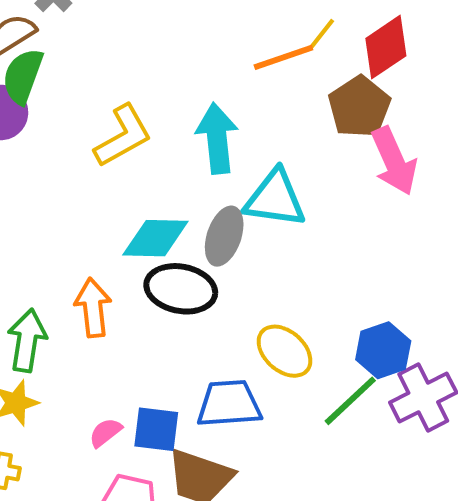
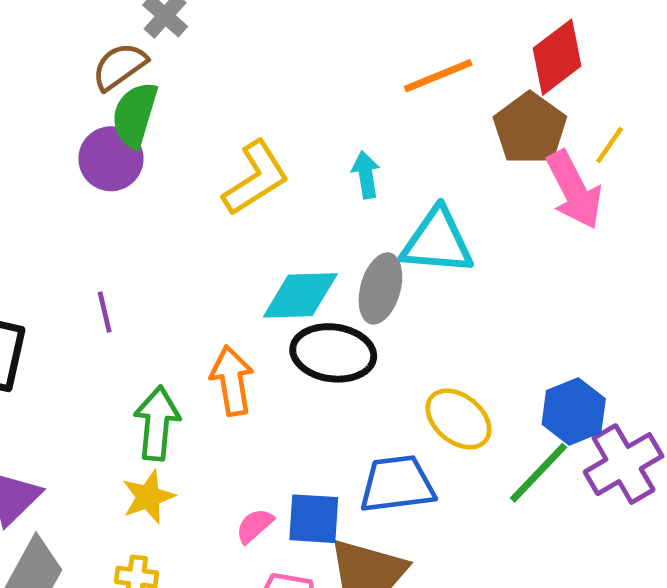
yellow line: (322, 34) -> (610, 145), moved
cyan arrow: (217, 138) -> (366, 175), size x0.6

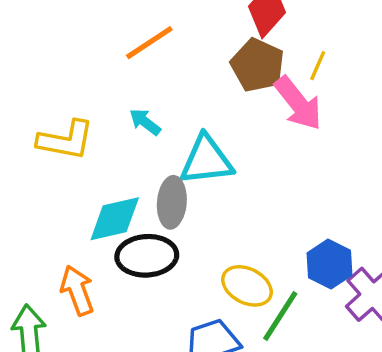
orange line: (438, 76) -> (149, 43), moved
cyan arrow: (366, 175) -> (145, 122), turned -32
yellow L-shape: (256, 178) -> (66, 140), turned 54
green line: (539, 473) -> (280, 316), moved

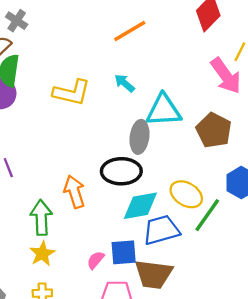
brown pentagon: (258, 65) -> (214, 130), moved
cyan diamond: (115, 219) -> (140, 206), moved

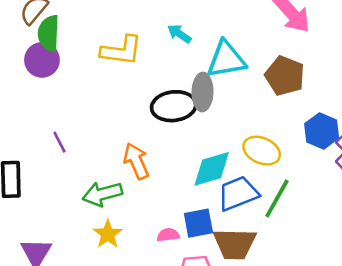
black ellipse: (121, 171) -> (174, 106), moved
green line: (207, 215) -> (277, 198), moved
green arrow: (41, 218) -> (102, 194), turned -96
pink semicircle: (96, 260) -> (168, 235), turned 48

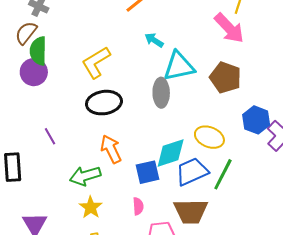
cyan arrow: (179, 34) -> (154, 40), moved
yellow L-shape: (121, 50) -> (96, 62), turned 144
black ellipse: (174, 106) -> (104, 103), moved
blue square: (198, 223) -> (147, 172), moved
pink semicircle: (168, 235) -> (138, 206), turned 96

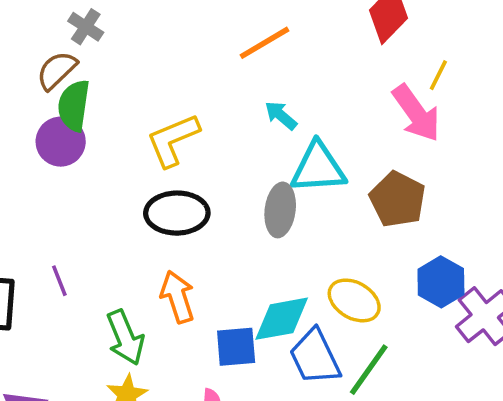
purple line: (50, 136) -> (59, 281), moved
blue trapezoid: (192, 172) -> (315, 357), turned -100
green arrow: (85, 176) -> (125, 338), turned -104

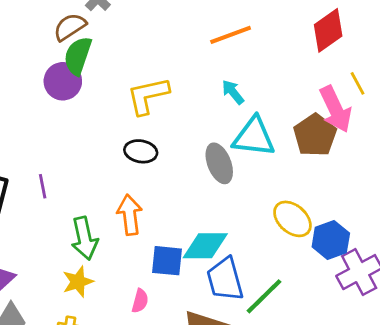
yellow line: (438, 75) -> (358, 83), turned -65
brown pentagon: (398, 199) -> (315, 135), moved
gray ellipse: (280, 210) -> (219, 163), turned -39
black ellipse: (177, 213) -> (141, 151), size x0.7
yellow ellipse: (354, 300) -> (292, 219), moved

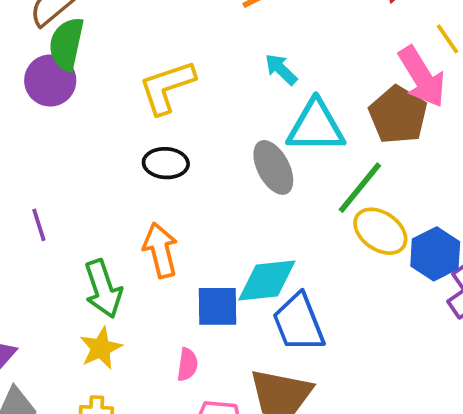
green line: (264, 296) -> (360, 188), moved

